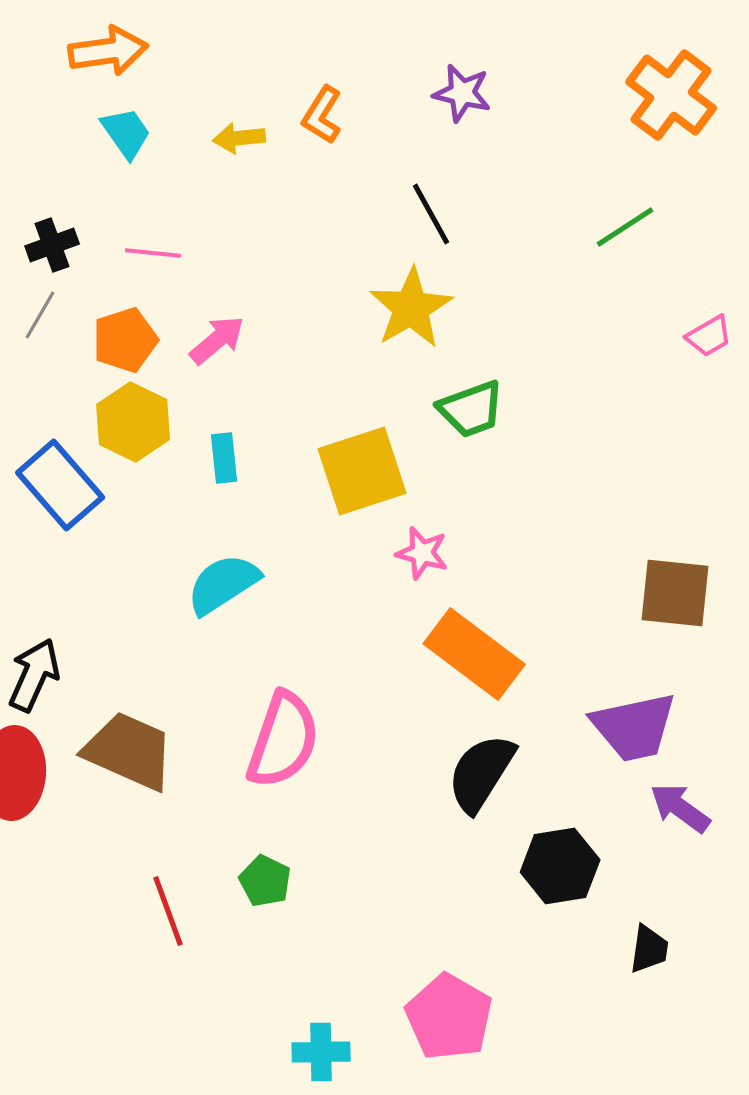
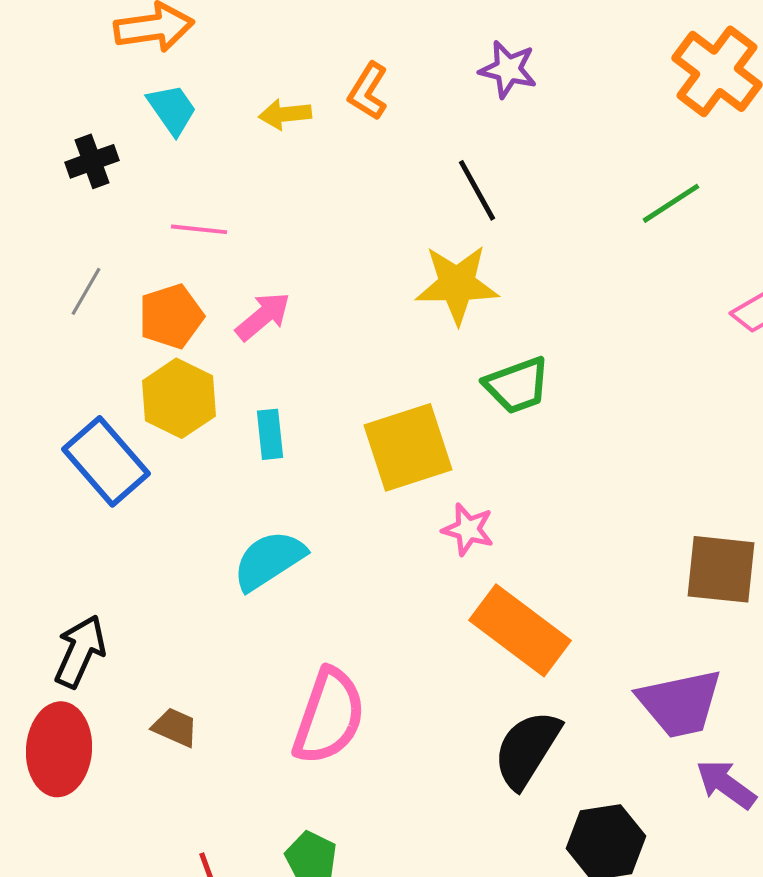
black cross: (52, 245) -> (92, 161), moved
yellow star: (411, 308) -> (457, 284), turned 30
brown trapezoid: (129, 751) -> (175, 727), size x0.5

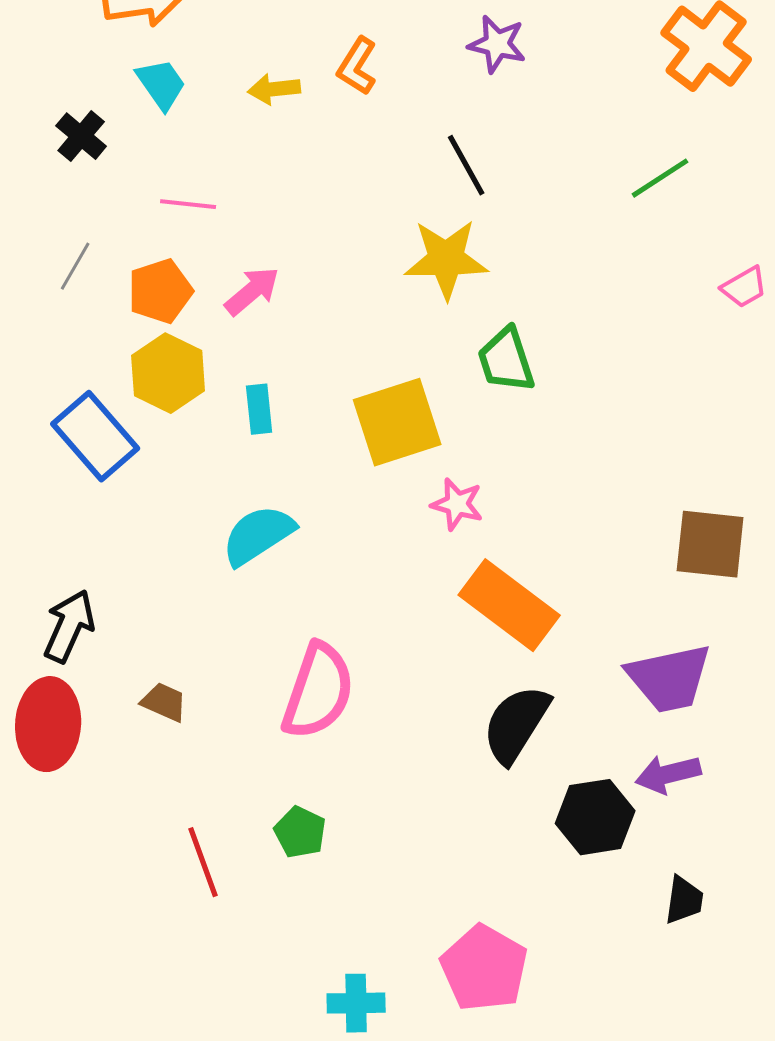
black cross: (92, 161) -> (81, 136), turned -30
green trapezoid: (517, 385) -> (506, 360), turned 92
purple arrow: (726, 784) -> (668, 774), moved, turned -50

